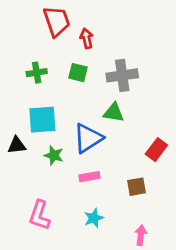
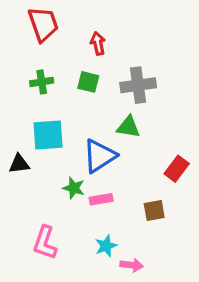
red trapezoid: (57, 21) -> (43, 24), moved
green star: (54, 155) -> (74, 188), moved
pink arrow: (141, 235) -> (132, 265), moved, turned 90

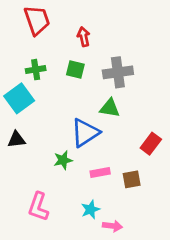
cyan square: (48, 135) -> (19, 98), moved, turned -32
green star: (74, 188) -> (63, 160), turned -30
pink rectangle: (101, 199) -> (100, 172), moved

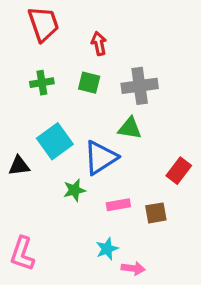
cyan square: (19, 98) -> (55, 141), moved
pink L-shape: (38, 207) -> (22, 254), moved

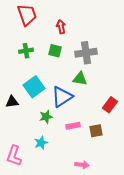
cyan star: (107, 249) -> (41, 143), moved

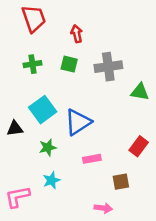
green triangle: (80, 79) -> (140, 92), moved
red rectangle: (110, 105) -> (139, 146), moved
green star: (46, 117) -> (48, 147), moved
brown square: (96, 131) -> (121, 182), moved
pink L-shape: (14, 156) -> (17, 197), turned 60

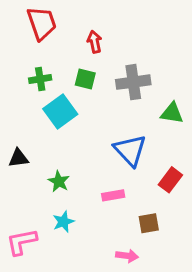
cyan square: (43, 110) -> (60, 112), moved
blue triangle: (78, 122) -> (130, 150), moved, turned -40
green star: (48, 147) -> (59, 181), turned -30

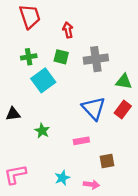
red rectangle: (170, 180) -> (123, 109), moved
cyan star: (63, 222) -> (62, 178), moved

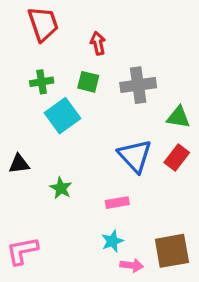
brown square: (107, 161) -> (172, 251), moved, size x1.6
cyan star: (62, 178) -> (112, 241), moved

